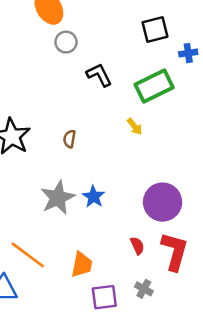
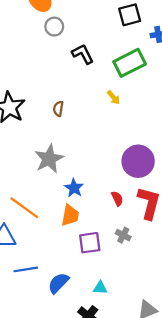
blue star: (93, 197) -> (74, 188), moved

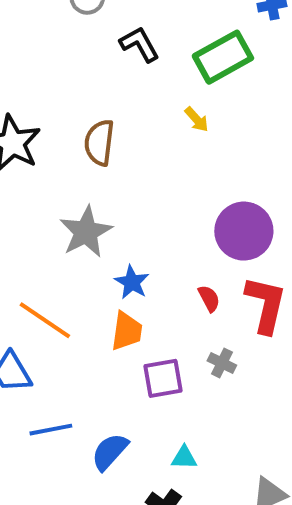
brown semicircle: (58, 109) -> (99, 143), size x1.6

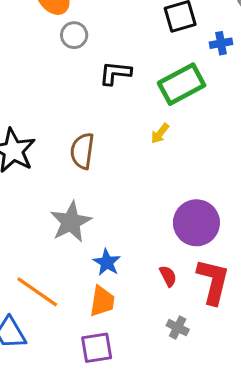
black L-shape: (139, 44) -> (115, 73), turned -56
yellow arrow: (197, 119) -> (160, 133), turned 80
purple square: (163, 378) -> (97, 348), moved

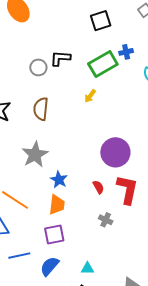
gray circle: (74, 35) -> (38, 67), moved
blue cross: (221, 43) -> (126, 52), moved

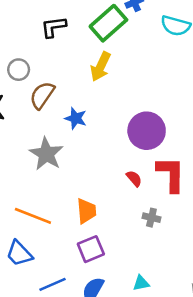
gray circle: (38, 67) -> (19, 70), moved
yellow arrow: (90, 96) -> (101, 67), size x1.6
brown semicircle: (41, 109) -> (42, 95), turned 40
blue star: (59, 180) -> (76, 118), moved

